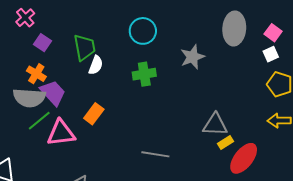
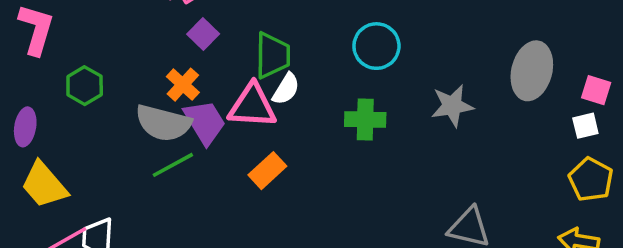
pink square: (273, 33) -> (596, 90), turned -30
pink triangle: (61, 133) -> (252, 106), moved

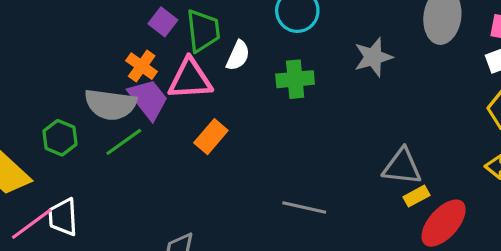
purple square: (203, 34) -> (163, 22), moved
orange cross: (183, 85) -> (142, 66), moved
green hexagon: (85, 86) -> (60, 138), moved
white semicircle: (286, 89) -> (238, 56), moved

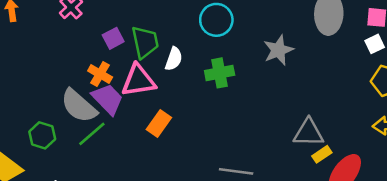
purple square: (163, 22) -> (113, 38), turned 30
gray semicircle: (110, 104) -> (79, 106), turned 39

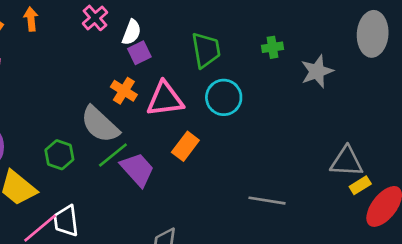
cyan circle: (216, 20) -> (224, 97), moved
green trapezoid: (145, 42) -> (206, 50), moved
white semicircle: (174, 59) -> (132, 32), moved
green cross: (220, 73) -> (273, 47), moved, size x0.7
purple trapezoid: (108, 99) -> (137, 169), moved

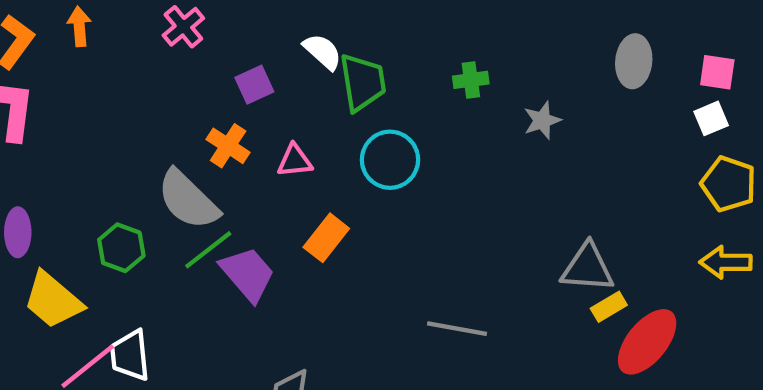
white semicircle: (132, 32) -> (323, 52), moved, turned -70
gray ellipse: (373, 34) -> (634, 61), size x0.7
gray star: (317, 71) -> (542, 120), size x0.7
pink triangle: (165, 99) -> (295, 161), size x0.6

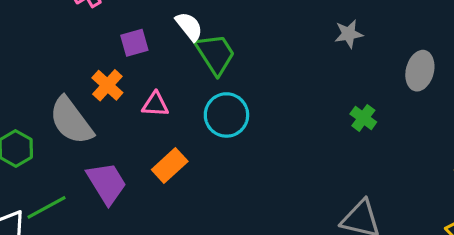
green cross: (471, 80) -> (363, 118), moved, turned 35
green trapezoid: (363, 82) -> (215, 54), turned -33
gray star: (542, 120) -> (349, 34), moved
green line: (208, 250) -> (47, 207), moved

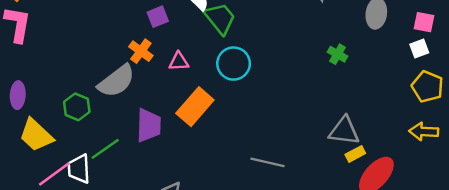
gray semicircle: (71, 121) -> (116, 81), turned -84
orange rectangle: (170, 166) -> (195, 107), size x1.4
purple trapezoid: (107, 183) -> (149, 125), turned 40

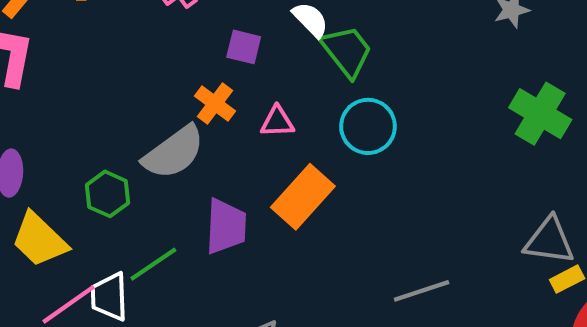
purple square: (158, 17) -> (244, 47), turned 35
green cross: (337, 54) -> (540, 114), size x1.8
gray line: (268, 162) -> (422, 291), turned -32

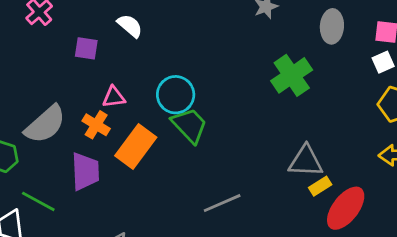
green trapezoid: (347, 51) -> (189, 125), moved
orange cross: (215, 103) -> (96, 125), moved
green cross: (540, 114) -> (292, 75), turned 30
green line: (153, 264) -> (38, 201), turned 68

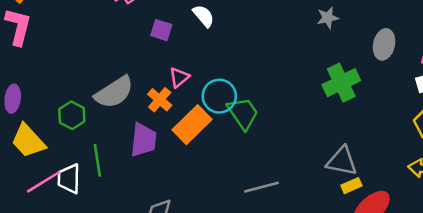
cyan circle: (176, 95) -> (219, 96), moved
pink triangle: (114, 97) -> (179, 77), turned -40
green line: (38, 201) -> (97, 160), turned 44

